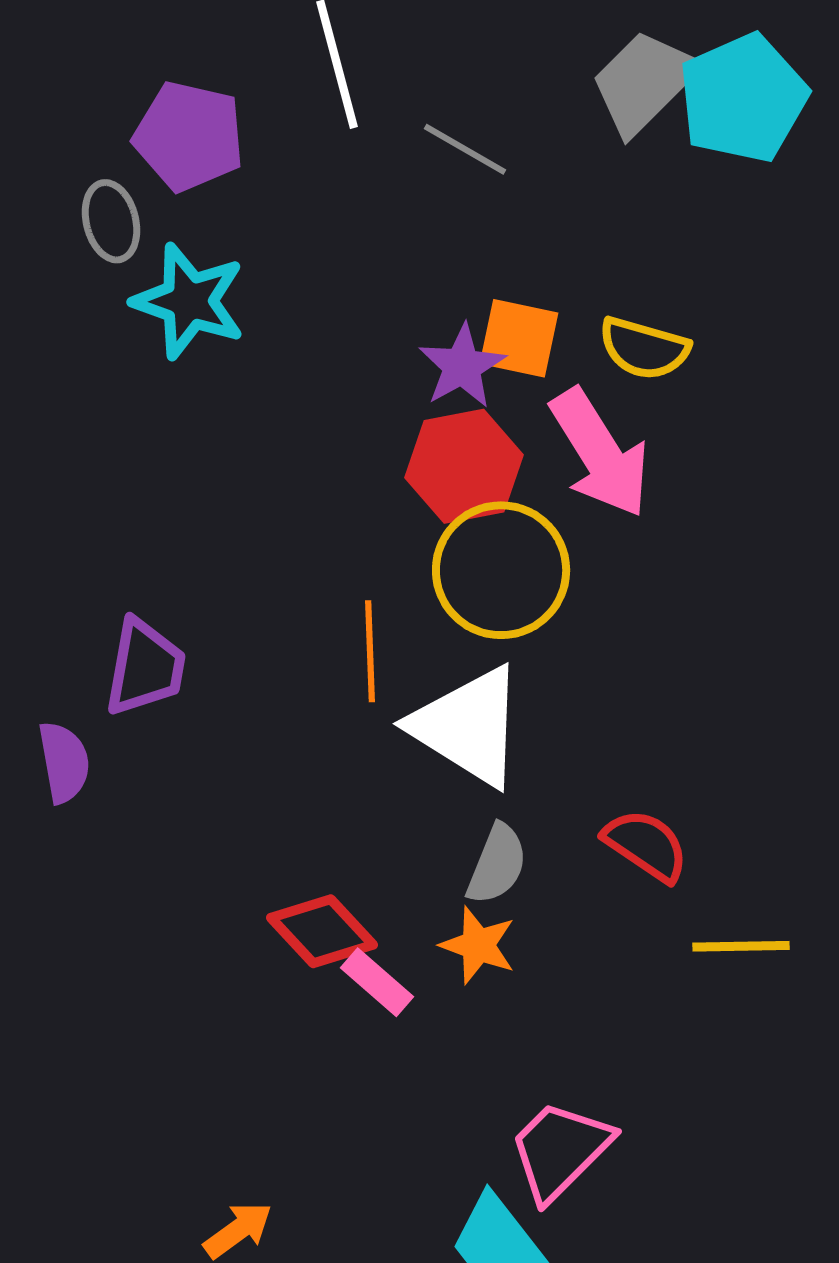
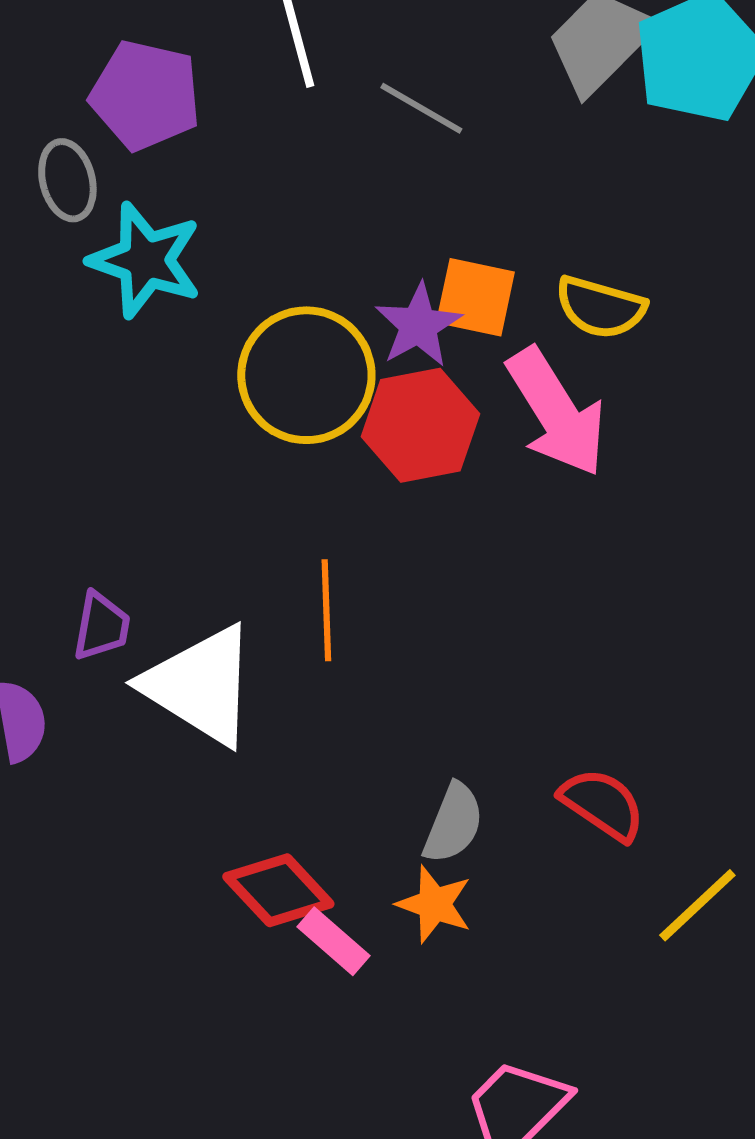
yellow circle: (501, 570) -> (306, 375), moved
purple trapezoid: (145, 667) -> (101, 626), size x0.7
white triangle: (468, 726) -> (200, 685), moved
yellow line: (741, 946) -> (697, 905), turned -42

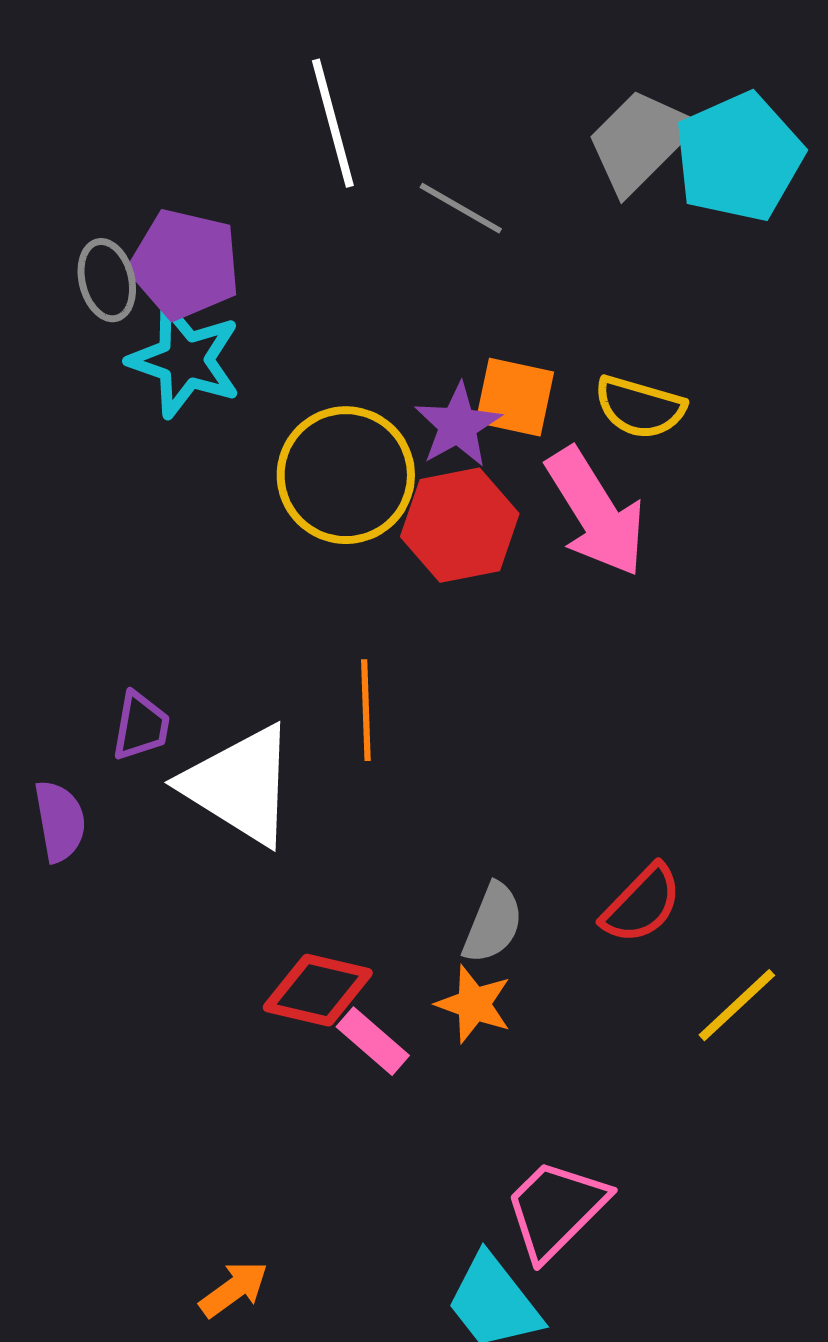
purple pentagon: (145, 95) -> (185, 264), moved
red semicircle: (602, 804) -> (642, 904), turned 100
red diamond: (278, 890) -> (318, 990), turned -34

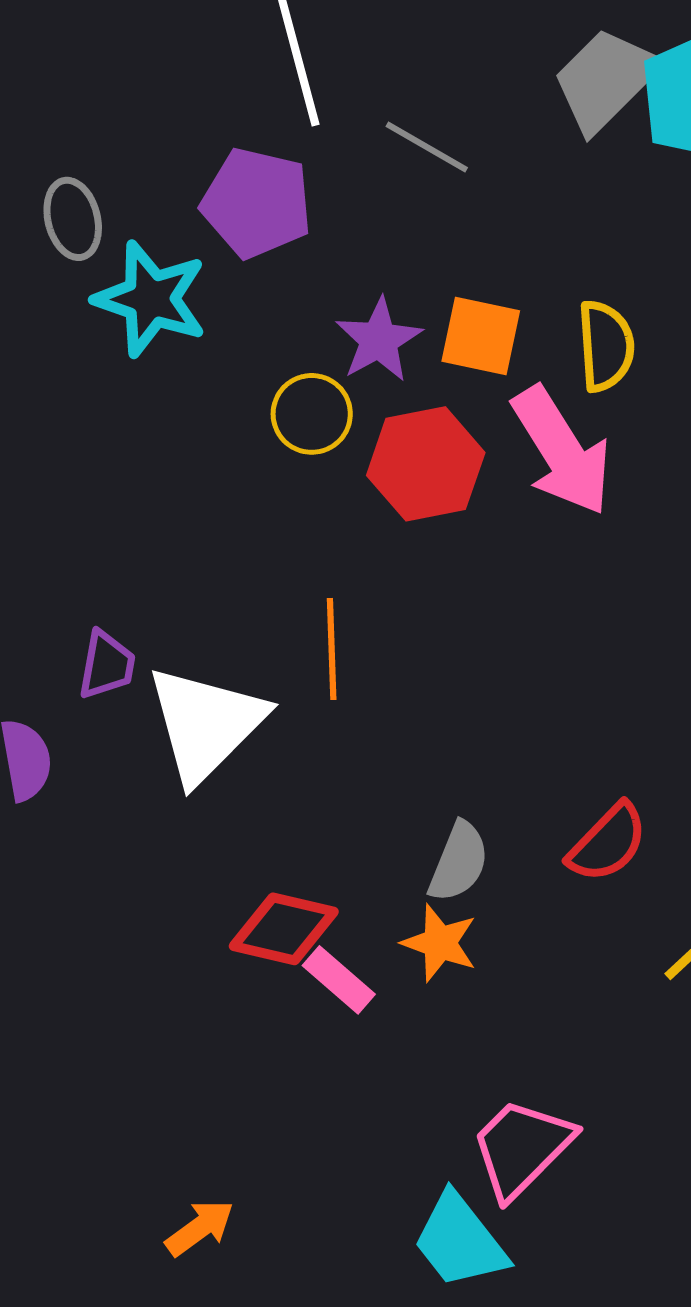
purple pentagon: (185, 264) -> (257, 203), moved
yellow semicircle: (640, 407) -> (606, 346), turned -110
purple star: (458, 425) -> (379, 340), moved
yellow circle: (346, 475) -> (312, 414), size x0.6
white triangle: (240, 785) -> (206, 724), turned 43

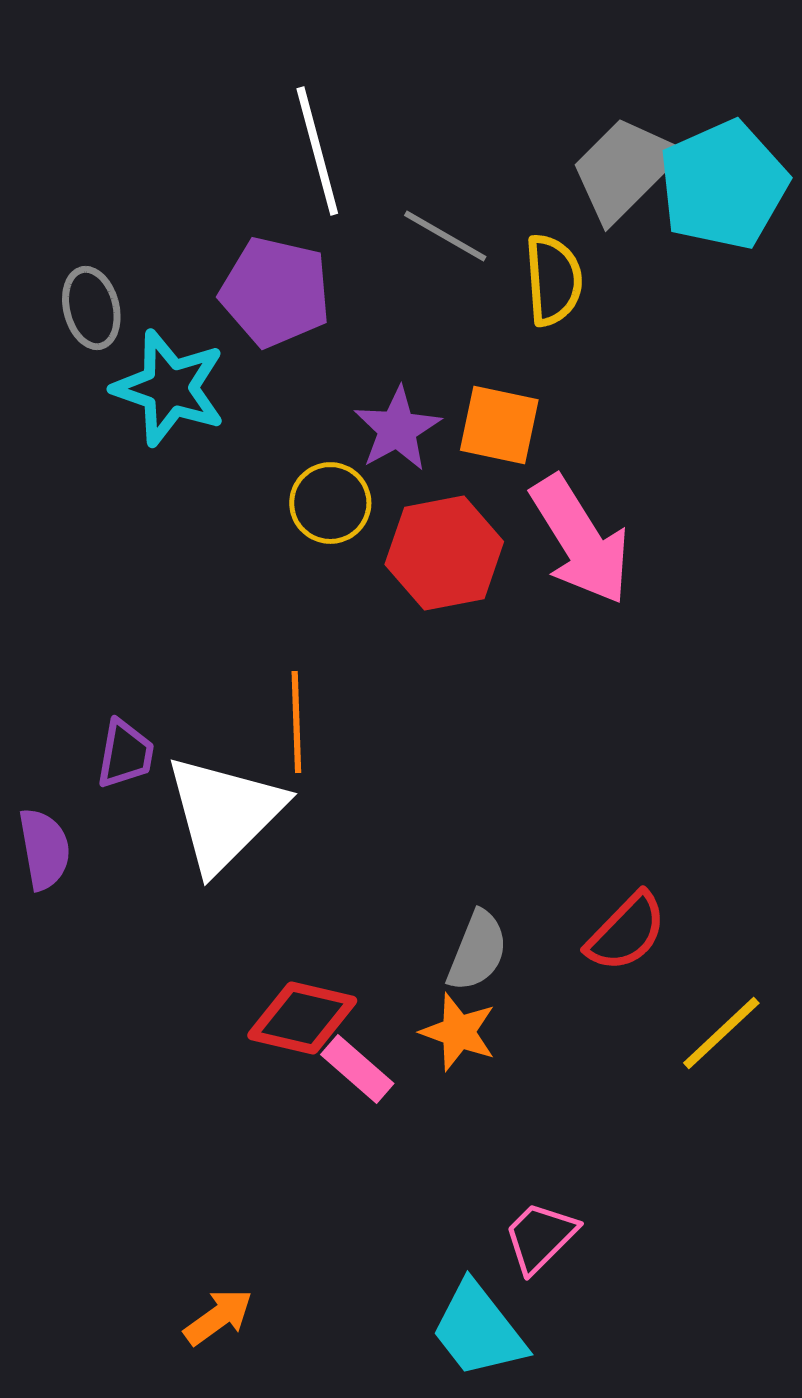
yellow semicircle: (606, 346) -> (553, 280), moved
orange line: (332, 649) -> (296, 722), moved
pink trapezoid: (522, 1148) -> (540, 1237), size x0.7

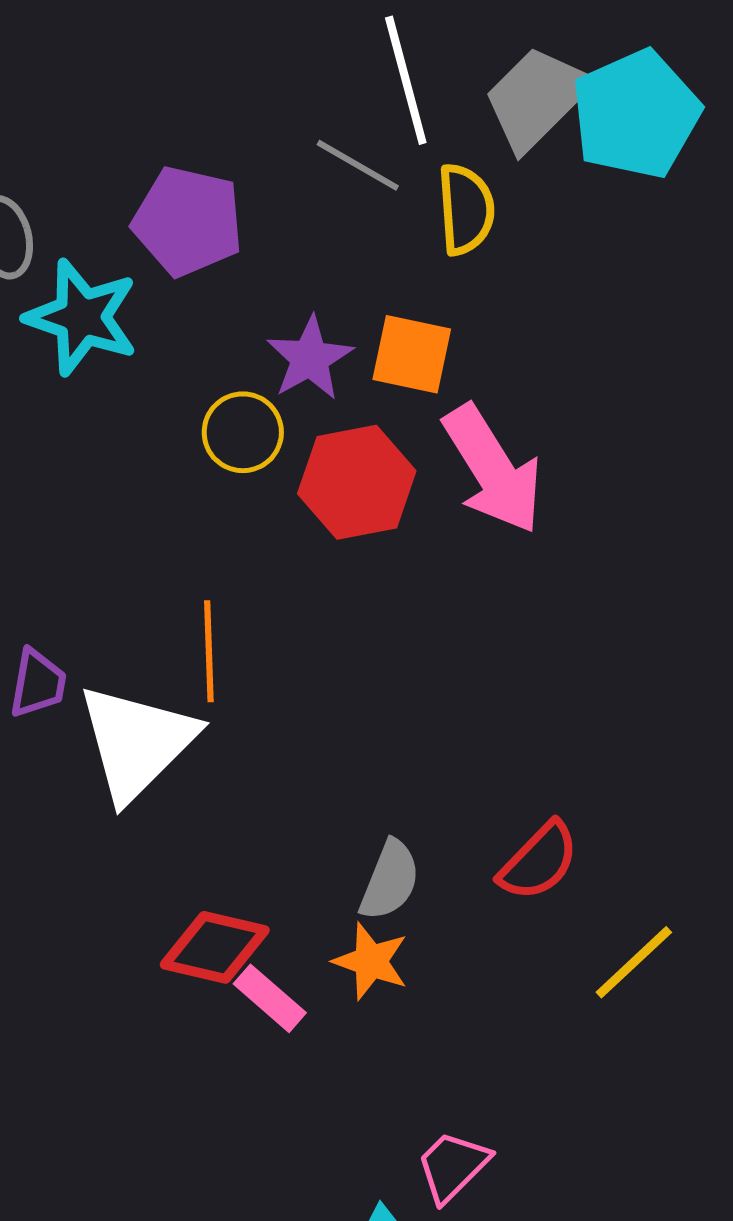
white line: (317, 151) -> (406, 80), moved

